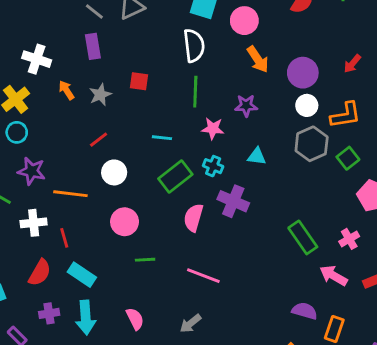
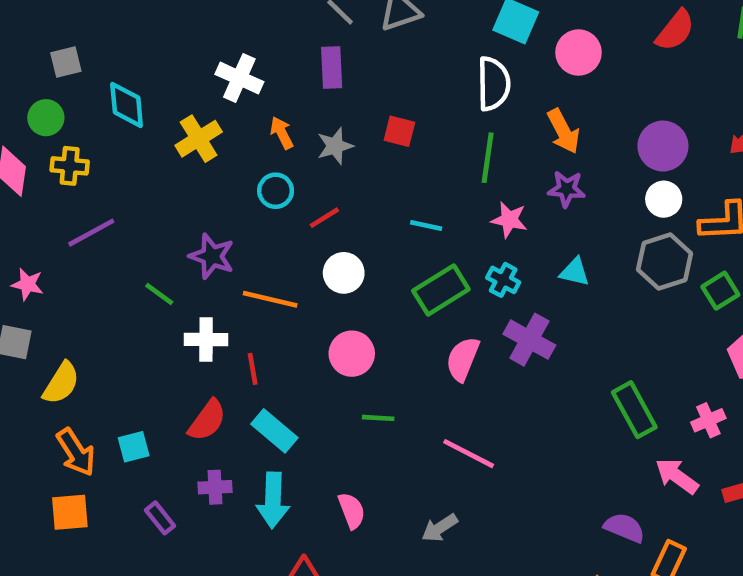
orange arrow: (258, 59) -> (563, 131), moved
cyan circle: (17, 132) -> (276, 191), moved

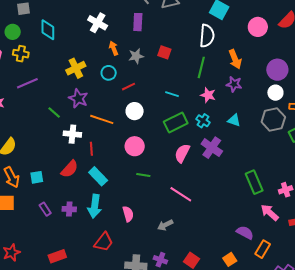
pink circle: (579, 52) -> (258, 27), moved
yellow cross: (199, 139) -> (76, 68), moved
purple cross: (215, 487) -> (69, 209), moved

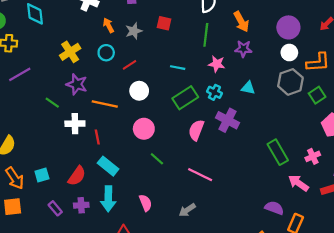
red semicircle: (70, 169) -> (77, 176), moved
green line: (143, 175) -> (157, 159), turned 40

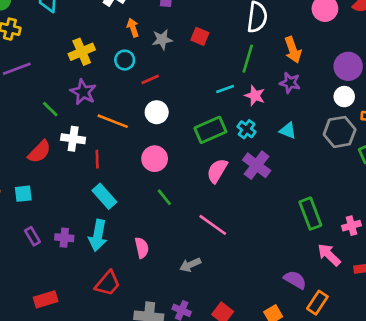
cyan line: (178, 68) -> (225, 89), moved, turned -40
red semicircle: (77, 176) -> (39, 152), moved

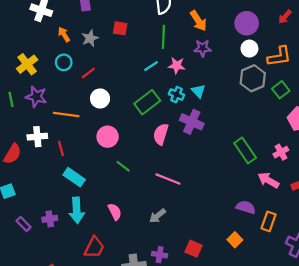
green line: (50, 109) -> (11, 99), moved, turned 48
cyan triangle: (288, 131) -> (198, 91), moved, turned 40

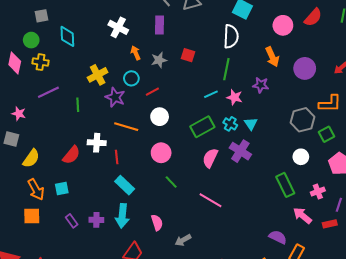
orange arrow: (198, 21) -> (272, 57), moved
white circle: (249, 49) -> (301, 157), moved
purple star: (36, 97) -> (115, 97), moved
gray arrow: (158, 216) -> (183, 240), moved

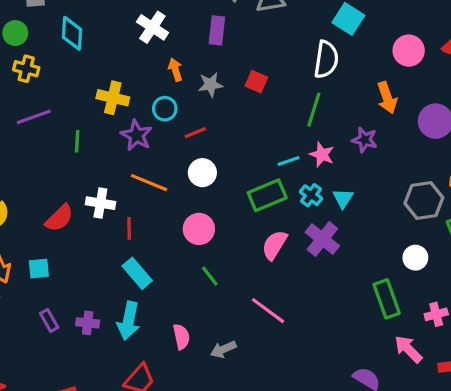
yellow cross: (98, 75) -> (113, 98), turned 36
cyan line: (211, 94) -> (288, 161), moved
gray arrow: (183, 240) -> (223, 349), moved

